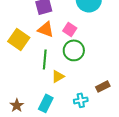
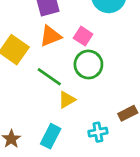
orange triangle: (46, 29) -> (51, 36), turned -42
green line: (45, 59) -> (49, 77), turned -60

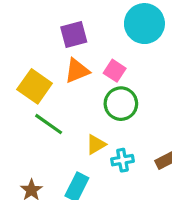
green line: (49, 77) -> (49, 124), moved
cyan cross: (98, 132) -> (122, 160), moved

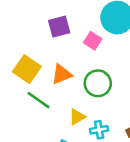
orange triangle: (77, 71) -> (62, 74), moved
pink square: (115, 71) -> (93, 41), moved

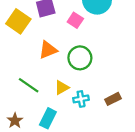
yellow square: (27, 69) -> (18, 21), moved
green line: (38, 100) -> (29, 85), moved

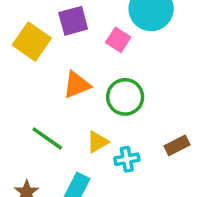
brown rectangle: (113, 99) -> (177, 145), moved

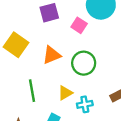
yellow square: (32, 42) -> (16, 45), moved
green line: (47, 138) -> (32, 91), turned 45

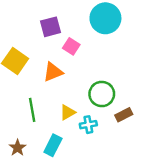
pink square: (79, 25) -> (71, 46), moved
green circle: (84, 63) -> (102, 94), moved

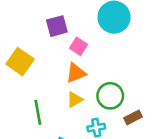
orange triangle: (53, 72) -> (76, 73), moved
yellow triangle: (68, 112) -> (75, 100), moved

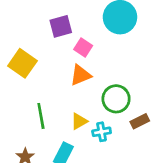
yellow triangle: (75, 100) -> (79, 121), moved

